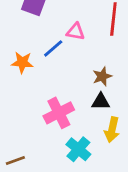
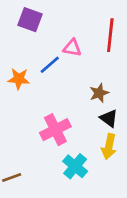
black triangle: (101, 102) -> (109, 118), moved, turned 36

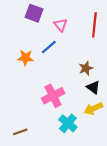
pink triangle: (72, 48) -> (60, 25), moved, turned 40
yellow arrow: (109, 147) -> (93, 109), turned 54

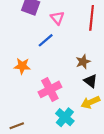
orange star: (26, 58) -> (22, 66), moved

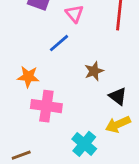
brown star: (83, 62) -> (94, 71), moved
pink cross: (50, 89) -> (46, 106), moved, turned 35

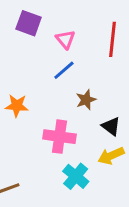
blue line: (59, 43) -> (64, 70), moved
pink cross: (46, 106) -> (59, 137), moved

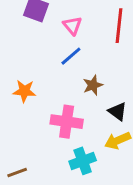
cyan cross: (76, 176) -> (83, 161), turned 30

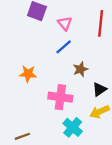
black triangle: (118, 111) -> (99, 89), turned 48
cyan cross: (83, 161) -> (73, 127), turned -30

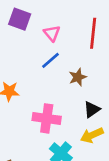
brown star: (80, 69) -> (78, 77), moved

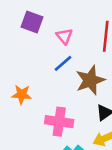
brown star: (78, 77) -> (90, 80), size x1.6

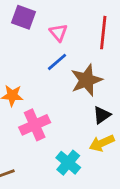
pink cross: (59, 122) -> (35, 125), moved, turned -32

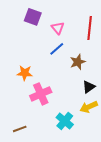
brown star: (86, 80) -> (78, 62), size x0.7

